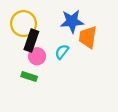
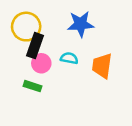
orange trapezoid: (88, 37) -> (102, 66), moved
cyan semicircle: (62, 52) -> (69, 58), turned 63

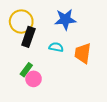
pink circle: (41, 63) -> (34, 79), moved
green rectangle: (32, 86) -> (26, 70), turned -72

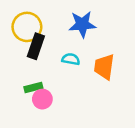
green rectangle: (26, 70) -> (33, 87), turned 40

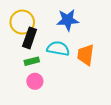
cyan semicircle: (71, 59) -> (58, 49), size x1.5
green rectangle: (33, 87) -> (32, 61), moved

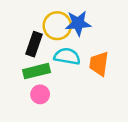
yellow circle: (22, 22) -> (57, 26), moved
green rectangle: (32, 61) -> (36, 71), size x1.5

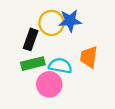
cyan semicircle: (67, 56) -> (60, 66), moved
pink circle: (40, 94) -> (49, 84), moved, size x1.5

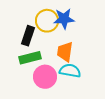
orange trapezoid: (89, 57) -> (65, 52), moved
cyan semicircle: (60, 66) -> (70, 71), moved

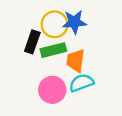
green rectangle: (30, 58) -> (53, 50), moved
cyan semicircle: (70, 71) -> (81, 83), turned -30

